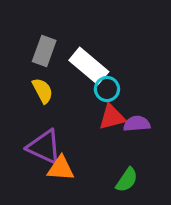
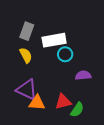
white rectangle: (89, 66) -> (54, 40), turned -50
red triangle: (112, 117) -> (63, 102), moved

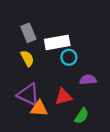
gray rectangle: (27, 31) -> (28, 33), turned -42
red triangle: (63, 102) -> (64, 97), moved

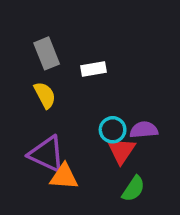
white rectangle: (57, 42) -> (93, 69), size x0.6
cyan circle: (69, 57) -> (113, 130), moved
red triangle: (64, 97) -> (121, 151), moved, turned -42

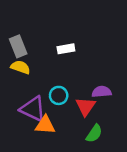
gray rectangle: (47, 53) -> (18, 46), moved
yellow semicircle: (45, 95) -> (21, 67), moved, turned -42
cyan circle: (113, 130) -> (59, 95), moved

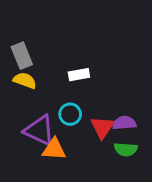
white rectangle: (66, 49) -> (79, 75), moved
purple semicircle: (102, 92) -> (124, 123), moved
green semicircle: (94, 133) -> (126, 149), moved, turned 60

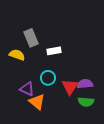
gray rectangle: (22, 56) -> (31, 38), moved
purple triangle: (39, 130) -> (27, 89), size x0.7
orange triangle: (54, 149) -> (37, 102), turned 36

